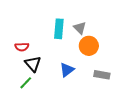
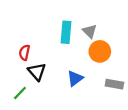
red semicircle: (22, 47) -> (24, 53), turned 104
green line: (26, 83) -> (20, 93), moved

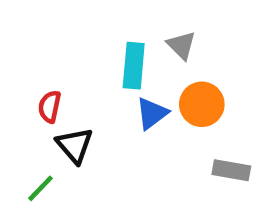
gray triangle: (90, 31) -> (181, 45), moved
blue triangle: (75, 78) -> (152, 113), moved

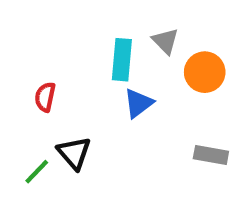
orange circle: (202, 104) -> (205, 72), moved
black triangle: (75, 145) -> (74, 153), moved

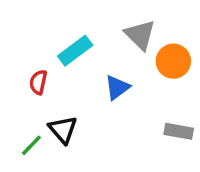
gray triangle: (165, 41) -> (140, 35), size x1.4
cyan rectangle: (122, 60) -> (75, 51), moved, turned 48

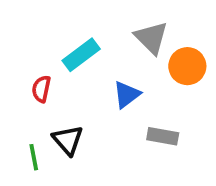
gray rectangle: (179, 131) -> (163, 136), moved
green line: (31, 145) -> (34, 157), turned -55

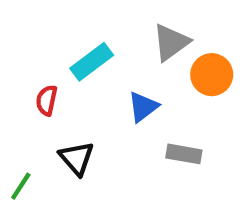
gray triangle: (151, 38) -> (171, 42), turned 39
green line: (34, 157) -> (21, 186), moved, turned 44

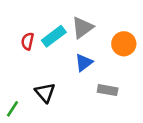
gray triangle: (171, 42) -> (83, 28), moved
red semicircle: (47, 100) -> (28, 41), moved

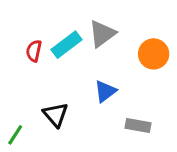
blue triangle: (84, 63) -> (105, 91), moved
gray rectangle: (108, 90) -> (138, 125), moved

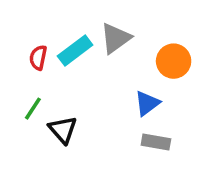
blue triangle: (105, 91) -> (147, 103), moved
green line: (15, 135) -> (33, 109), moved

